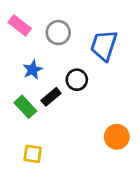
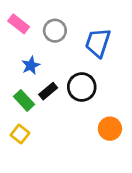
black circle: (77, 80) -> (82, 87), moved, size x1.4
yellow square: (33, 154) -> (20, 134), moved, turned 30

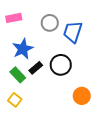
pink rectangle: (19, 24) -> (14, 18), turned -49
gray circle: (55, 31) -> (50, 23), moved
blue star: (31, 66) -> (23, 49), size x1.5

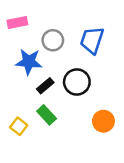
gray circle: (50, 23) -> (53, 40), moved
blue star: (23, 49) -> (29, 62), turned 30
green rectangle: (18, 75) -> (47, 115), moved

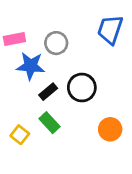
pink rectangle: (17, 23) -> (14, 39), moved
blue trapezoid: (92, 40) -> (110, 30), moved

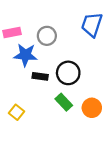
black rectangle: (48, 92) -> (40, 76), turned 48
green rectangle: (49, 123) -> (64, 102), moved

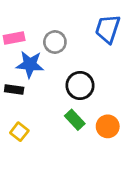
black rectangle: (40, 76) -> (14, 89), moved

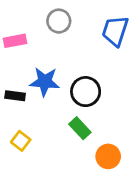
gray circle: (55, 42) -> (59, 21), moved
blue star: (30, 64) -> (45, 82), moved
orange circle: (108, 126) -> (108, 156), moved

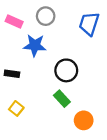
pink rectangle: (15, 41) -> (14, 22), moved, turned 35
blue star: (45, 82) -> (35, 45), moved

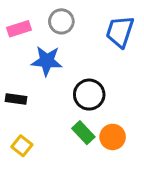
pink rectangle: (14, 22) -> (19, 29), turned -42
orange circle: (84, 120) -> (113, 137), moved

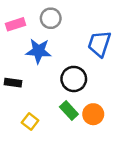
blue trapezoid: (120, 32) -> (99, 44), moved
yellow square: (22, 146) -> (30, 121), moved

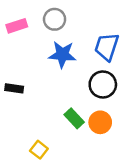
blue star: (39, 51) -> (62, 55), moved
black circle: (74, 79) -> (103, 84), moved
yellow square: (30, 121) -> (39, 150), moved

